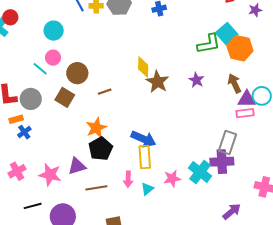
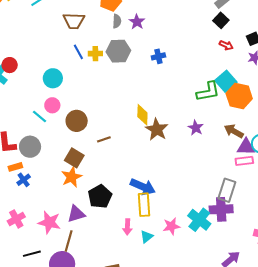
brown arrow: (234, 83) -> (234, 131), turned -36
brown square: (65, 97) -> (74, 158), moved
orange star: (96, 128) -> (72, 177), moved
brown line: (96, 188) -> (69, 241), moved, turned -65

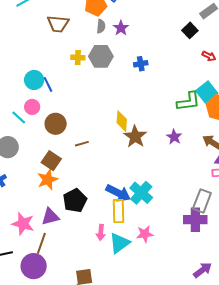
black square: (221, 20) -> (190, 30), moved
blue line: (78, 52) -> (48, 84), moved
cyan cross: (199, 220) -> (141, 193), moved
cyan triangle: (147, 237) -> (119, 243), size x1.6

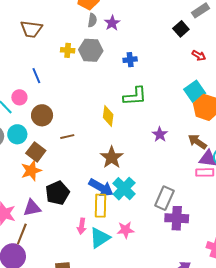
brown trapezoid: (58, 24) -> (31, 29), moved
cyan circle: (34, 80) -> (17, 134), moved
green L-shape: (188, 101) -> (135, 96), moved
brown star: (135, 137) -> (112, 157), moved
gray rectangle: (202, 201) -> (164, 198), moved

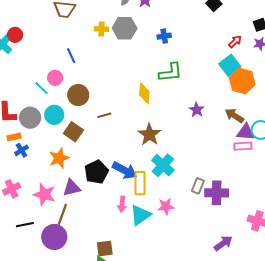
red arrow: (199, 55) -> (235, 42), moved, turned -72
orange star: (31, 171) -> (59, 158), moved
blue arrow: (101, 188) -> (125, 170), moved
gray rectangle: (164, 198) -> (198, 186), moved, size x0.7

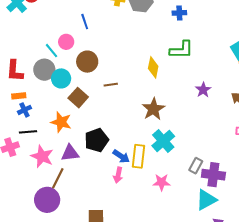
gray circle: (30, 118) -> (44, 70), moved
orange star: (59, 158) -> (61, 122), turned 30
blue arrow: (125, 170) -> (121, 156), moved, size x0.7
cyan triangle: (140, 215) -> (206, 200), moved
black line: (25, 225) -> (28, 132), moved

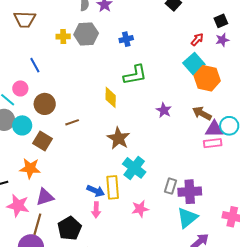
black pentagon: (97, 140) -> (70, 228), moved

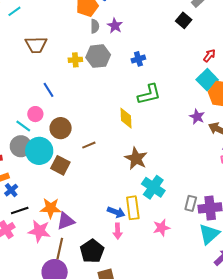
purple star: (164, 110) -> (197, 117), moved
cyan circle: (22, 125) -> (39, 151), size x1.4
orange star: (30, 168) -> (51, 208), moved

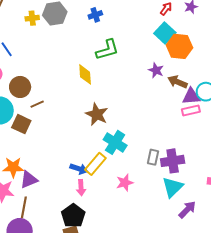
brown line: (89, 145) -> (37, 104), moved
yellow rectangle: (133, 208) -> (95, 164), turned 50
black pentagon: (92, 251) -> (73, 216), moved

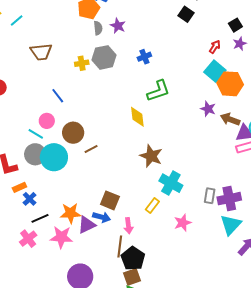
brown square: (21, 124) -> (110, 200), moved
yellow rectangle: (95, 164) -> (152, 205), size x0.7
blue arrow: (79, 169) -> (102, 217), moved
pink arrow: (81, 188) -> (128, 226), moved
brown line: (24, 207) -> (120, 246), moved

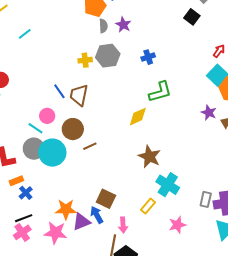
cyan line: (17, 21) -> (25, 34), moved
brown trapezoid: (41, 52) -> (79, 95), moved, turned 105
yellow diamond: (137, 117) -> (138, 117), turned 70
blue arrow: (102, 217) -> (97, 215), turned -138
black line: (40, 218) -> (24, 218), moved

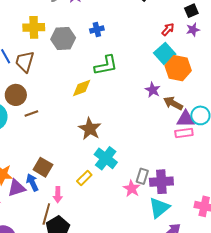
gray hexagon: (108, 56) -> (63, 39), moved
yellow cross: (85, 60) -> (34, 27), size x1.5
pink star: (177, 225) -> (132, 189), moved, turned -30

